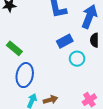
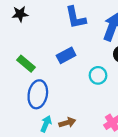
blue rectangle: (65, 41) -> (66, 55), moved

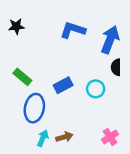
blue L-shape: (76, 18) -> (73, 30), turned 120
blue rectangle: (66, 55) -> (63, 85), moved

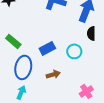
brown arrow: (64, 137) -> (53, 74), moved
cyan arrow: (43, 138) -> (21, 92), moved

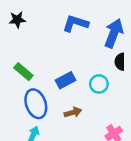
blue ellipse: (23, 67) -> (36, 104), turned -30

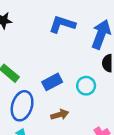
blue ellipse: (36, 104) -> (22, 106), turned 36

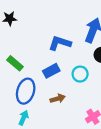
blue L-shape: (62, 24) -> (60, 43), moved

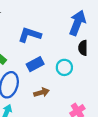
blue L-shape: (60, 43) -> (30, 35), moved

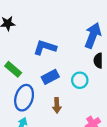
brown arrow: (42, 92) -> (57, 105), turned 104

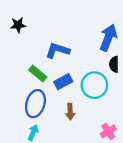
green rectangle: (13, 69) -> (38, 74), moved
cyan circle: (80, 80) -> (94, 85), size x1.5

